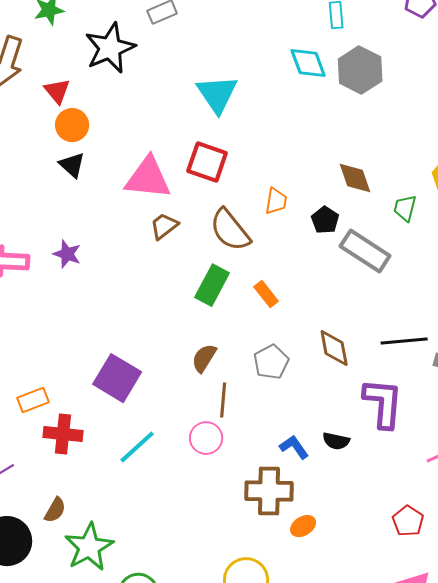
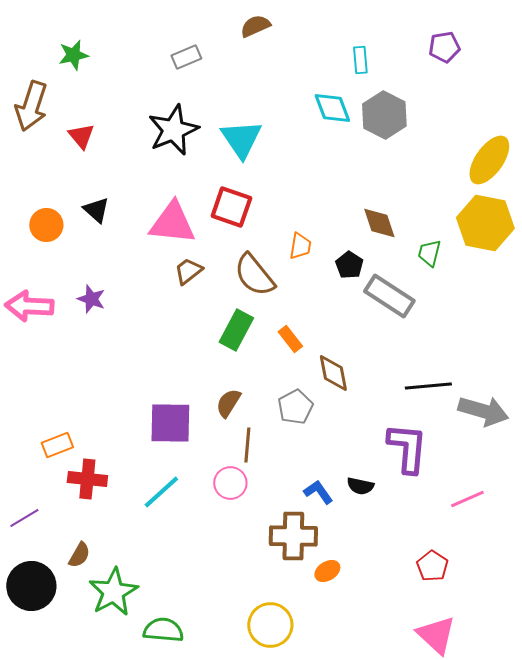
black star: (110, 48) -> (173, 130), moved
orange circle: (72, 125) -> (46, 225), moved
brown diamond: (334, 348) -> (333, 373), moved
purple square: (117, 378) -> (170, 423), moved, turned -30

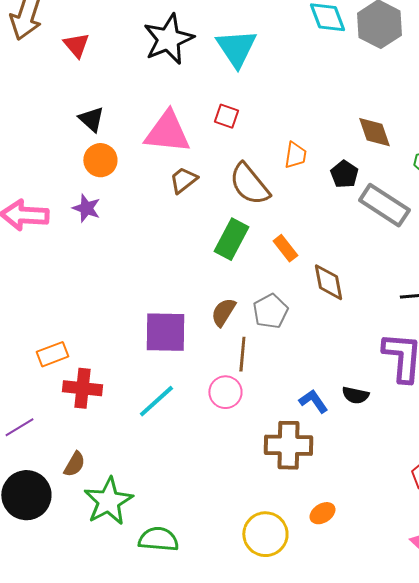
red square: (231, 207) -> (226, 116), size x0.6
orange circle: (46, 225) -> (100, 160), moved
gray pentagon: (295, 407) -> (270, 311), moved
orange ellipse: (327, 571) -> (322, 513), moved

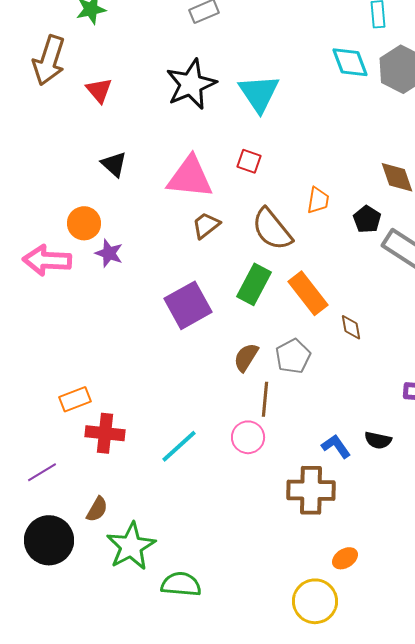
orange circle: (100, 160) -> (84, 223), moved
orange rectangle: (285, 248) -> (308, 293), size x1.6
brown diamond: (328, 282) -> (351, 327), size x0.7
purple square: (165, 332) -> (188, 305), moved, turned -30
yellow circle: (265, 534) -> (315, 601), moved

